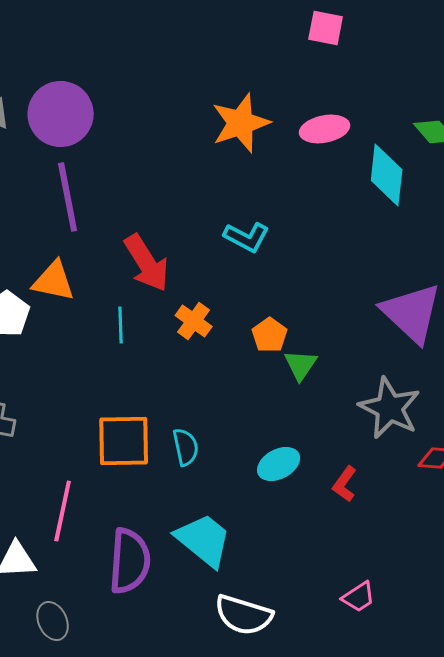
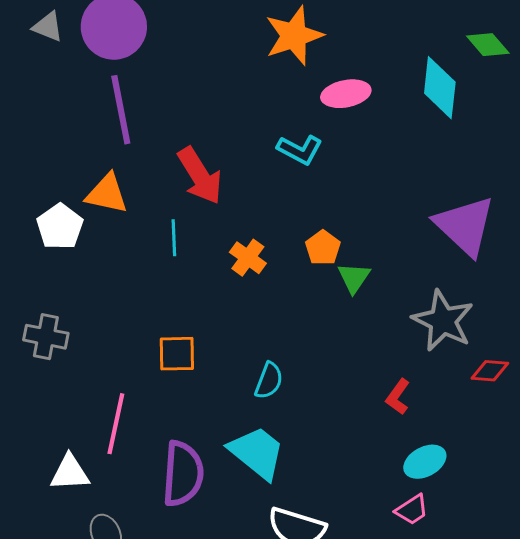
pink ellipse: (325, 129) -> (346, 94), moved
orange cross: (194, 321) -> (248, 258), moved
orange square: (124, 441) -> (177, 354), size x0.7
cyan semicircle: (186, 447) -> (269, 381), moved, turned 33
cyan ellipse: (279, 464) -> (425, 462), moved

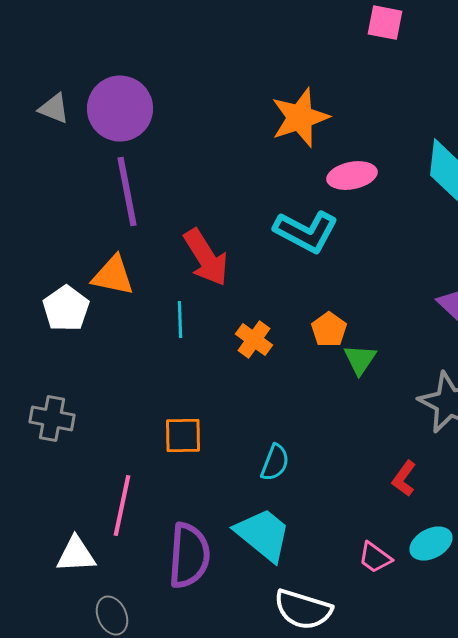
cyan L-shape: (300, 150) -> (306, 232), size x1.4
pink trapezoid: (412, 510) -> (375, 558), moved, turned 69

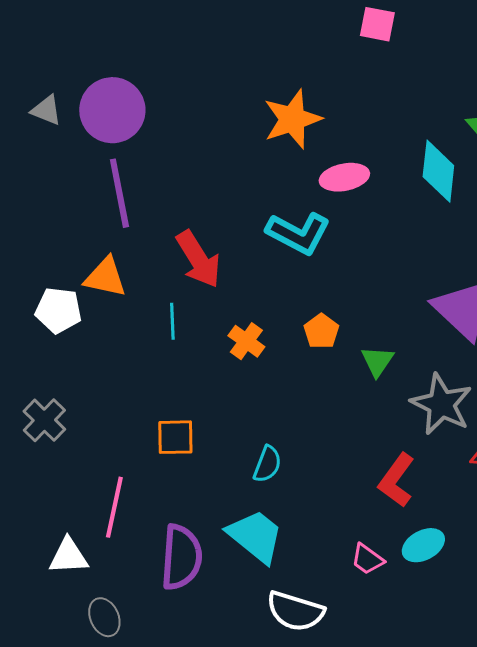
white pentagon: (66, 309) -> (58, 310), turned -30
green triangle: (360, 360) -> (377, 361), moved
gray cross: (52, 419) -> (44, 420), turned 33
red L-shape: (404, 479) -> (396, 480), size x1.5

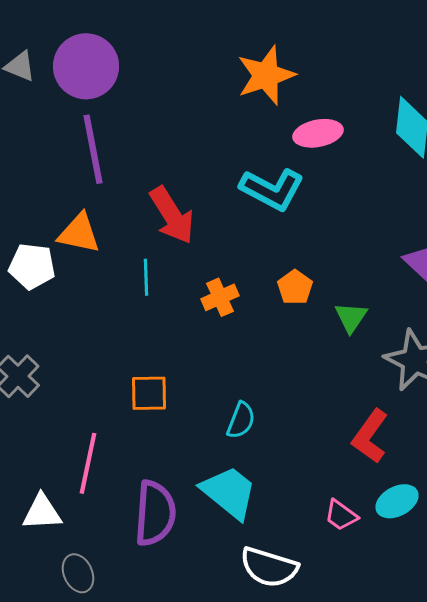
orange cross: (246, 341) -> (220, 297), turned 30

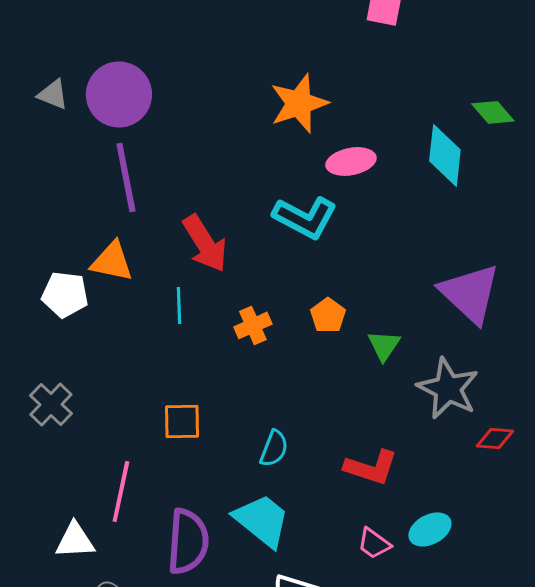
red L-shape: (370, 436) -> (371, 467), moved, turned -108

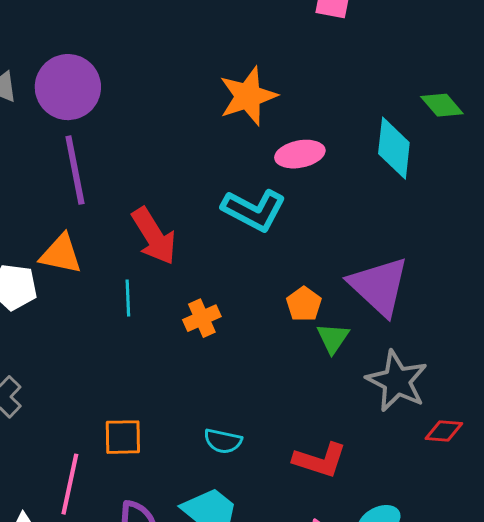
purple triangle: (470, 293) -> (379, 286), moved
orange pentagon: (328, 315) -> (304, 304), moved
orange square: (182, 421) -> (123, 437), moved
cyan semicircle: (274, 448) -> (223, 441), turned 81

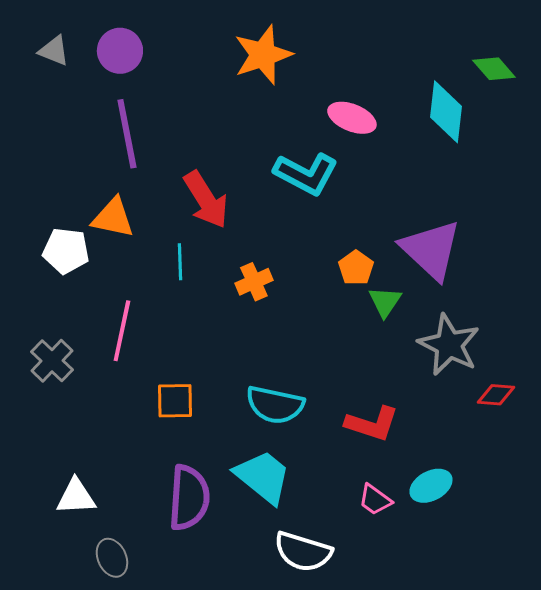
purple circle: (68, 87) -> (120, 51), size x0.7
orange star: (248, 96) -> (263, 55), moved
pink ellipse: (300, 154) -> (352, 118), turned 33
cyan semicircle: (223, 441) -> (275, 405), size x1.5
pink line: (70, 484) -> (122, 331), moved

